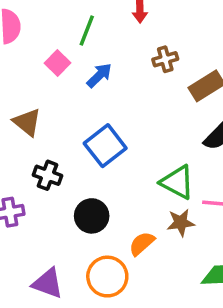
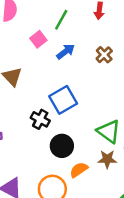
brown cross: (165, 59) -> (104, 55), moved, turned -35
black cross: (48, 175) -> (40, 119), moved
black circle: (92, 216) -> (62, 146), moved

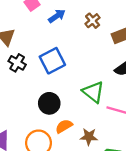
black cross: (40, 119) -> (17, 63), moved
brown star: (107, 159) -> (89, 137), moved

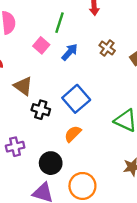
black circle: (49, 103) -> (51, 163), moved
orange semicircle: (64, 126) -> (73, 134), moved

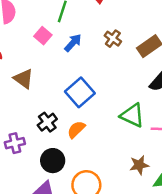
black cross: (41, 110) -> (47, 122), moved, turned 36

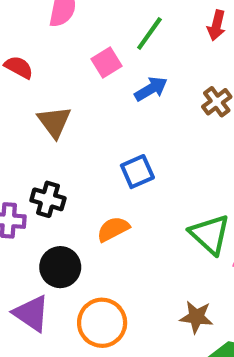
blue square: (80, 92) -> (137, 172), size x0.7
black cross: (47, 122) -> (48, 199), moved, turned 36

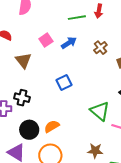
green line: (149, 33) -> (77, 18), moved, turned 48
pink square: (106, 62) -> (46, 40), moved
orange semicircle: (113, 229) -> (52, 126), moved

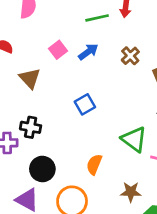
orange semicircle: (52, 126) -> (94, 164), moved, turned -35

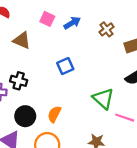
pink square: (58, 50) -> (47, 19), turned -32
brown triangle: (30, 78) -> (22, 40), turned -30
orange semicircle: (94, 164) -> (54, 114), moved

